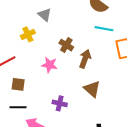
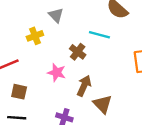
cyan line: (104, 29) -> (99, 35), moved
brown arrow: (85, 59) -> (84, 86), moved

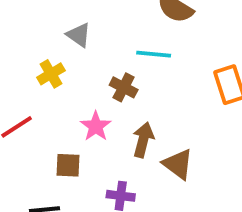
pink star: (57, 73) -> (96, 126), turned 30
brown square: (19, 92) -> (68, 165), moved

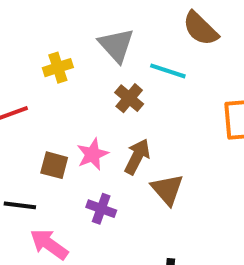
gray triangle: (79, 35) -> (116, 45), moved, size x1.4
pink star: (96, 126) -> (93, 154), moved

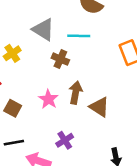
brown square: (54, 165) -> (13, 108), moved, turned 30
purple cross: (101, 209) -> (65, 140), moved, turned -36

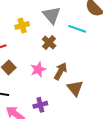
brown cross: (60, 59) -> (49, 42), moved

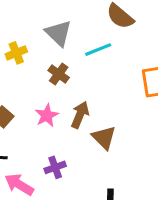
cyan line: (77, 29) -> (98, 50), turned -36

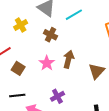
brown triangle: (104, 138) -> (97, 71), moved, turned 36

